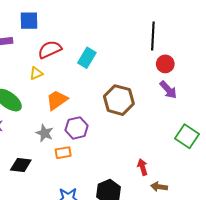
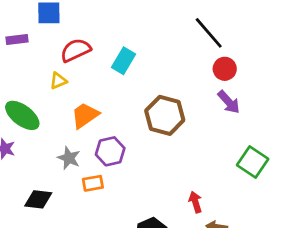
black line: (153, 36) -> (209, 33), turned -44

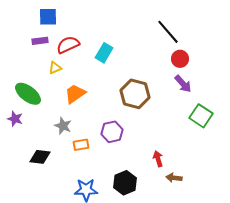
purple rectangle: (17, 39) -> (40, 41), moved
purple hexagon: (110, 151) -> (112, 132), moved
green square: (253, 162) -> (201, 116), moved

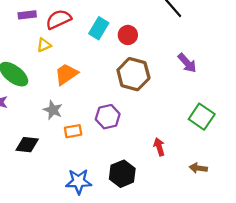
red circle: (180, 59) -> (128, 35), moved
green square: (201, 116) -> (202, 117), moved
brown arrow: (174, 178) -> (198, 168), moved

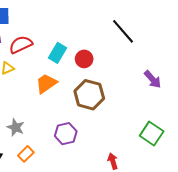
purple arrow: (187, 63) -> (153, 79), moved
orange trapezoid: (66, 74) -> (46, 83), moved
orange rectangle: (73, 131) -> (26, 154), moved, turned -35

